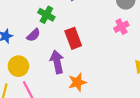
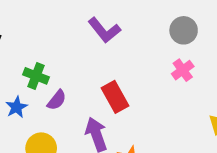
green cross: (46, 15) -> (36, 76), moved

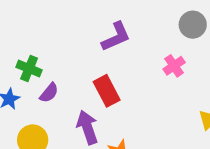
purple L-shape: (104, 30) -> (116, 37), moved, turned -76
gray circle: (184, 30) -> (193, 25), moved

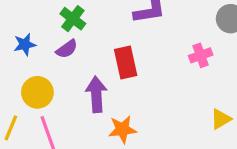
green cross: (29, 69) -> (73, 19), moved

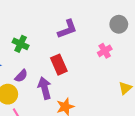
purple semicircle: (67, 49) -> (21, 76), moved

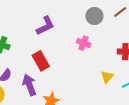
pink cross: (105, 51) -> (84, 43), turned -32

